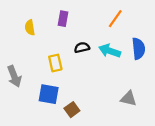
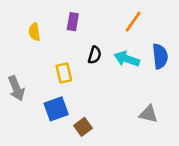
black semicircle: (82, 47) -> (95, 55), turned 120
blue square: (49, 94) -> (56, 109), turned -30

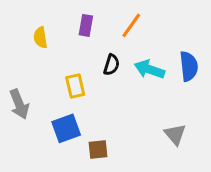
orange line: (133, 22) -> (131, 25), moved
gray triangle: (149, 114) -> (175, 134), turned 36
brown square: (83, 127) -> (98, 150), turned 30

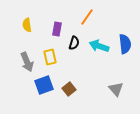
purple rectangle: (86, 25) -> (57, 29), moved
gray arrow: (19, 104) -> (27, 62), moved
brown square: (98, 150) -> (69, 89), moved, turned -32

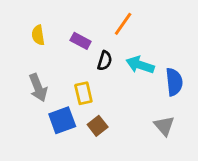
purple rectangle: (57, 29) -> (81, 41), turned -72
blue semicircle: (125, 44) -> (174, 82), moved
yellow rectangle: (50, 57) -> (83, 93), moved

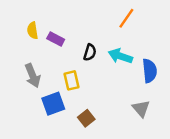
orange line: (123, 24) -> (126, 18), moved
purple rectangle: (81, 41) -> (56, 39), moved
brown square: (98, 126) -> (86, 118), moved

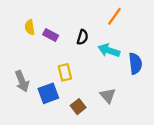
black semicircle: (90, 52) -> (83, 37), moved
gray arrow: (33, 76) -> (22, 81), moved
gray triangle: (141, 108) -> (108, 96), moved

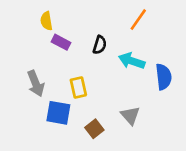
yellow semicircle: (30, 27) -> (46, 21), moved
gray arrow: (22, 81) -> (36, 83), moved
blue square: (48, 93) -> (58, 113), turned 30

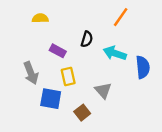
yellow semicircle: (46, 21) -> (40, 18), turned 98
purple rectangle: (61, 42) -> (58, 51), moved
gray triangle: (130, 115) -> (103, 90), moved

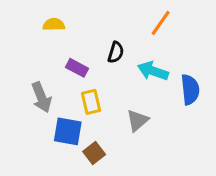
gray triangle: (103, 90) -> (137, 120), turned 30
brown square: (82, 113) -> (94, 153), moved

